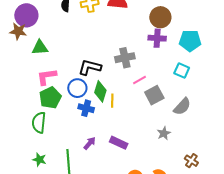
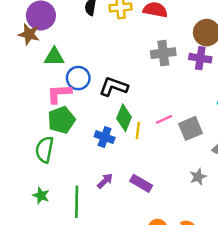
gray cross: (125, 58) -> (163, 53), moved
pink line: (140, 80) -> (164, 119), moved
blue circle: (77, 88) -> (78, 78), moved

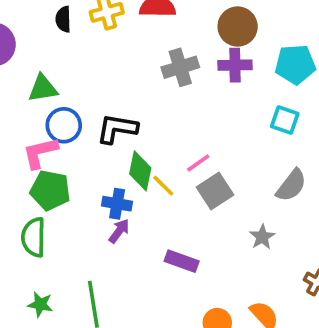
green triangle: (54, 57) -> (43, 88), moved
green pentagon: (61, 120) -> (50, 190), turned -30
gray square: (191, 128) -> (215, 191), moved
yellow line: (138, 130) -> (163, 186), turned -42
purple arrow: (105, 181) -> (119, 231), moved

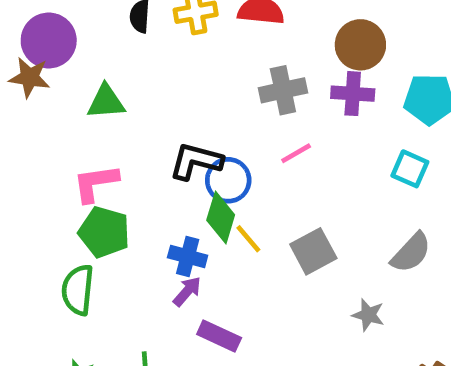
blue circle: (64, 125) -> (228, 180), moved
pink line: (198, 163) -> (296, 153), moved
gray star: (262, 237) -> (368, 315), turned -30
purple rectangle: (182, 261) -> (219, 336), moved

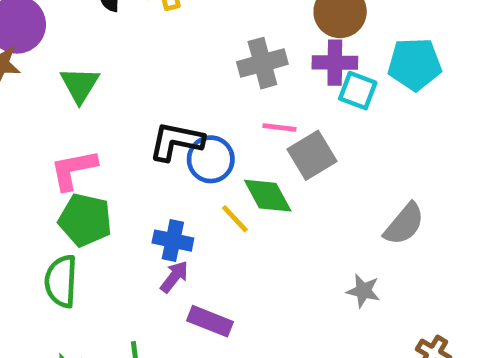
green triangle: (106, 102) -> (80, 85), turned -51
pink line: (296, 153) -> (279, 128), turned 40
cyan square: (410, 169) -> (358, 91), moved
green diamond: (221, 217) -> (268, 196), moved, turned -42
gray square: (313, 251) -> (312, 155), moved

